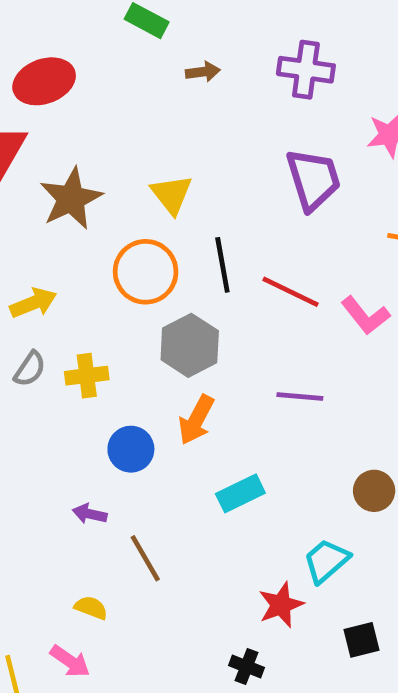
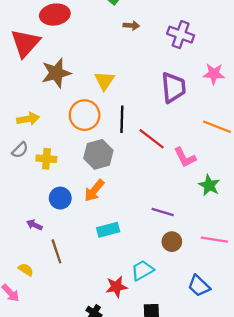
purple line: (300, 397) -> (163, 212), moved

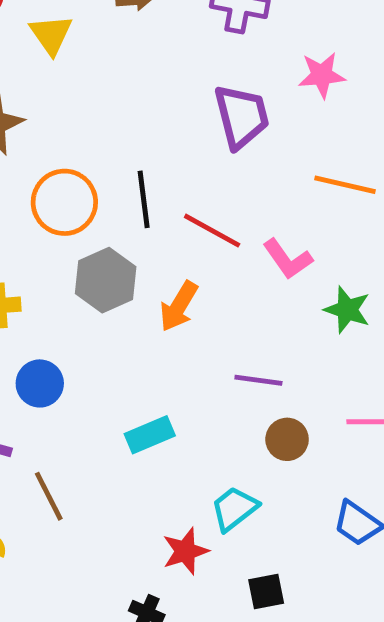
yellow triangle: (104, 81) -> (51, 34), moved
orange arrow: (94, 190) -> (179, 306), moved

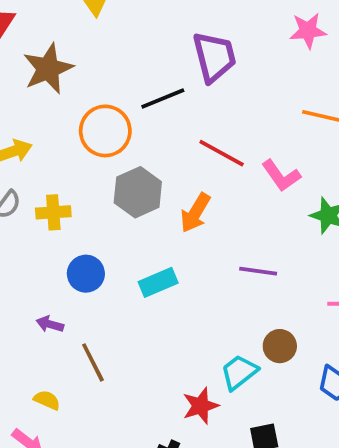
purple trapezoid: (242, 116) -> (214, 57), moved
black line: (144, 199) -> (163, 99), moved, turned 75
cyan rectangle: (150, 435) -> (158, 282), moved
brown circle: (287, 439) -> (280, 346), moved

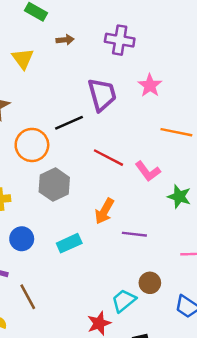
pink star: (308, 31) -> (150, 85), moved, turned -30
orange arrow: (195, 213) -> (104, 211), moved

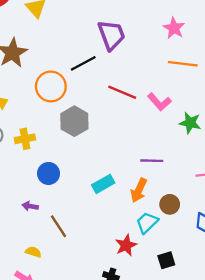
pink star: (150, 85) -> (174, 28), moved
orange arrow: (104, 211) -> (139, 190), moved
cyan rectangle: (69, 243) -> (103, 184), moved

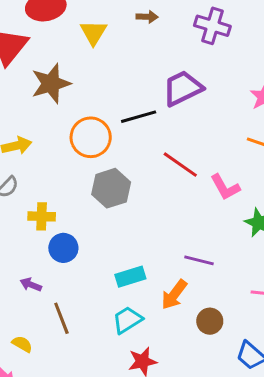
purple trapezoid: (111, 35) -> (183, 88), turned -108
yellow cross: (25, 139) -> (42, 216), moved
cyan trapezoid: (147, 223) -> (127, 320), moved

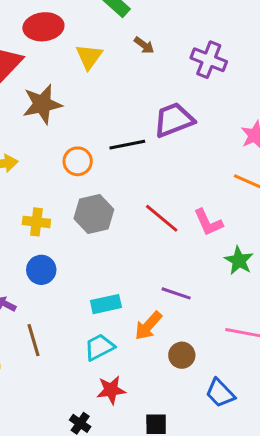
brown arrow: (147, 17) -> (144, 45), turned 30
orange circle: (91, 137) -> (78, 161), size x0.7
red line: (180, 165) -> (162, 218), moved
yellow cross: (42, 216) -> (36, 222), moved

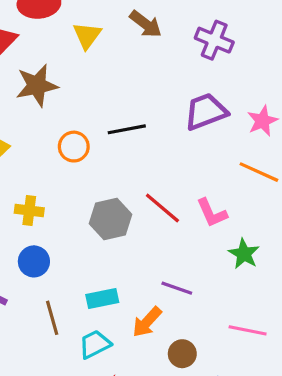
brown arrow: (144, 45) -> (146, 24), size x1.5
purple trapezoid: (174, 120) -> (206, 112), moved
gray hexagon: (94, 214) -> (110, 219), moved
brown line: (34, 340) -> (52, 318), moved

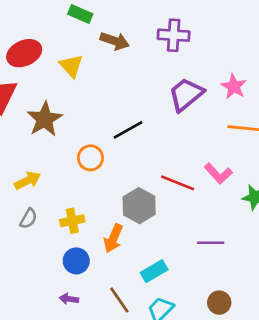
blue circle: (34, 261) -> (76, 261), moved
orange arrow: (147, 322) -> (113, 238), moved
brown circle: (182, 354) -> (219, 303), moved

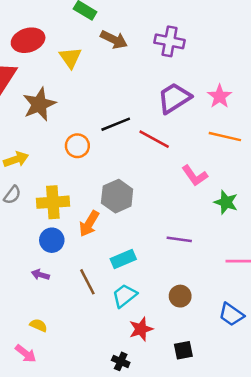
red line: (178, 183) -> (154, 139), moved
yellow cross: (72, 221) -> (53, 202), size x1.4

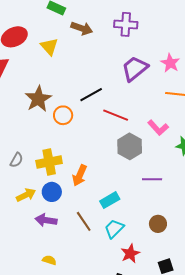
brown star: (39, 104) -> (38, 99), moved
red line: (154, 139) -> (116, 115), moved
yellow arrow: (16, 159) -> (26, 195), moved
gray hexagon: (117, 196) -> (130, 146), moved
purple arrow: (40, 275) -> (46, 220), size x1.5

